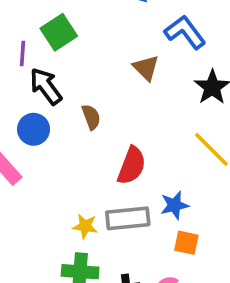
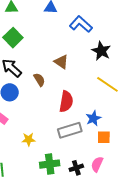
brown triangle: (146, 68) -> (61, 62), moved
yellow star: (85, 226) -> (29, 139), moved

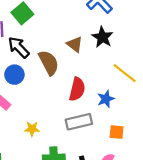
black star: (101, 51) -> (102, 37), moved
brown semicircle: (39, 80) -> (49, 63), size x1.6
blue star: (93, 118) -> (106, 99), moved

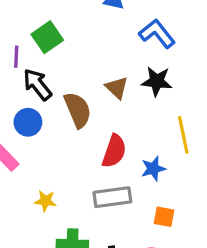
black star: (102, 37) -> (157, 81), turned -30
yellow line: (125, 73) -> (183, 135), turned 35

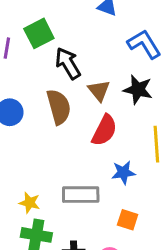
black arrow: (37, 84) -> (68, 63), moved
red semicircle: (114, 151) -> (104, 130), moved
yellow star: (45, 201) -> (30, 203), moved

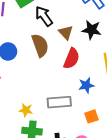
orange square: (128, 220) -> (92, 116), turned -32

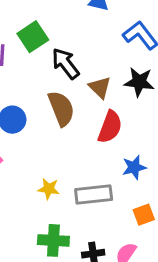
yellow star: (26, 110) -> (49, 189), moved

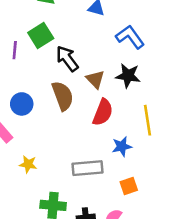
yellow star: (49, 189) -> (28, 164), moved

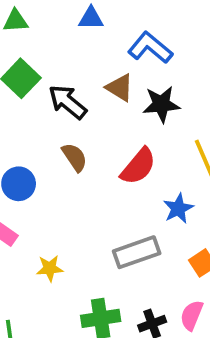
brown triangle: (95, 79) -> (120, 88), moved
brown semicircle: (63, 96) -> (75, 157), size x0.7
red semicircle: (103, 112) -> (138, 166), turned 32

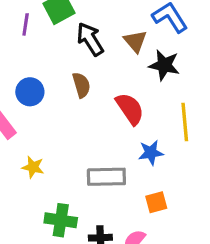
red semicircle: (138, 166) -> (130, 109), turned -92

